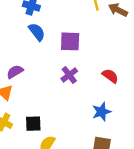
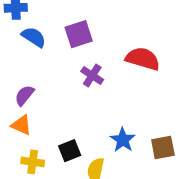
red semicircle: (110, 76) -> (143, 59), size x1.5
blue star: (101, 112) -> (123, 140), moved

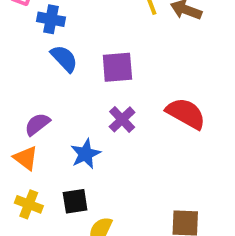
blue star: (123, 140) -> (86, 154), moved

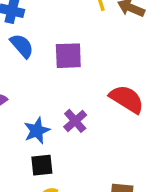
purple cross: (122, 119) -> (75, 121), moved
black square: (75, 201) -> (42, 165), moved

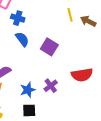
purple square: (68, 56) -> (49, 47), turned 30
red semicircle: (127, 99) -> (82, 75), turned 135

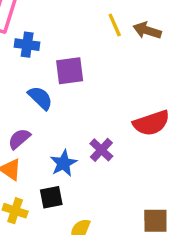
blue semicircle: (22, 39) -> (40, 98), moved
purple square: (49, 47) -> (70, 71), moved, turned -30
black square: (29, 110) -> (51, 197), moved

